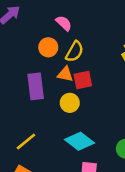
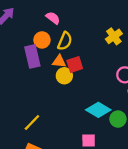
purple rectangle: (36, 86) -> (32, 56), moved
yellow circle: (70, 103) -> (64, 76), moved
cyan diamond: (80, 141) -> (98, 110), moved

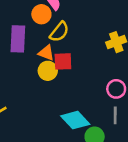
orange circle: (42, 40) -> (41, 14), moved

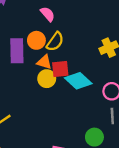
orange circle: (41, 14) -> (36, 40), moved
cyan diamond: (75, 120) -> (78, 81), moved

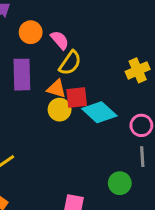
pink semicircle: (48, 14) -> (60, 40), moved
orange circle: (36, 40) -> (31, 32), moved

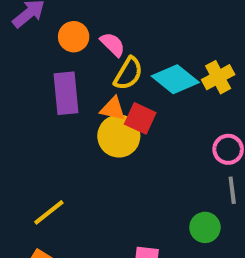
red square: (77, 97) -> (140, 118), turned 35
yellow circle: (60, 110) -> (119, 136), size x1.4
cyan diamond: (99, 112) -> (175, 79), moved

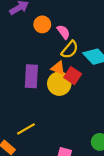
purple rectangle: (66, 93) -> (31, 76), moved
yellow line: (49, 212) -> (26, 129), moved

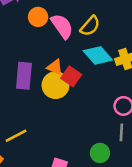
pink semicircle: (63, 32) -> (62, 26), size x1.5
yellow semicircle: (70, 50) -> (90, 26), moved

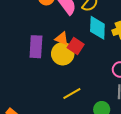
cyan diamond: (98, 55) -> (97, 28), turned 45
yellow line: (16, 136) -> (72, 93), moved

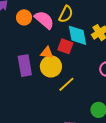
red square: (76, 46) -> (65, 46), moved
yellow line: (72, 93) -> (66, 84), moved

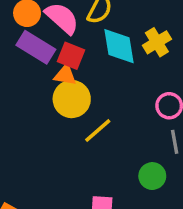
red square: (65, 46) -> (71, 56), moved
purple rectangle: (25, 66) -> (36, 47), moved, turned -50

